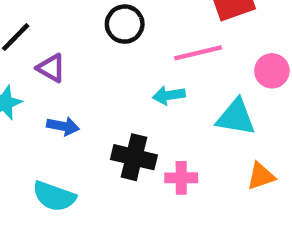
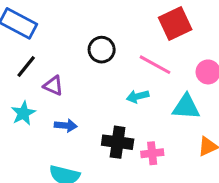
pink line: (198, 53) -> (155, 65), turned 48

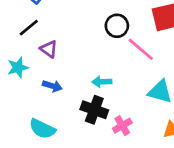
black circle: (102, 50) -> (117, 26), moved
cyan arrow: (138, 96) -> (102, 82), moved
pink cross: (152, 153) -> (122, 126), turned -36

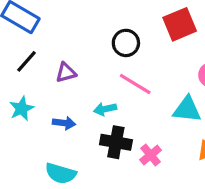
purple triangle: (49, 49) -> (66, 73), moved, turned -42
pink line: (141, 49) -> (135, 84), moved
cyan arrow: (102, 82) -> (105, 109), moved

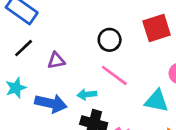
blue arrow: (64, 123) -> (51, 103), size x1.6

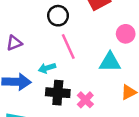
pink line: (114, 75) -> (68, 46), turned 40

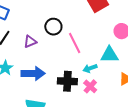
black circle: (58, 16) -> (53, 27), moved
cyan arrow: (47, 68) -> (90, 68), moved

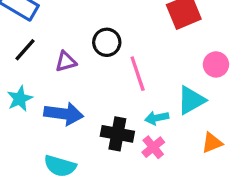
cyan triangle: (109, 55) -> (191, 100), turned -36

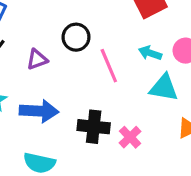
cyan triangle: (191, 100) -> (164, 88), turned 44
cyan arrow: (157, 118) -> (150, 53), moved, turned 35

